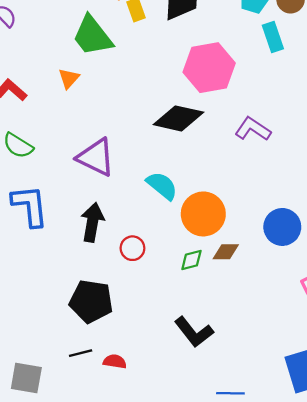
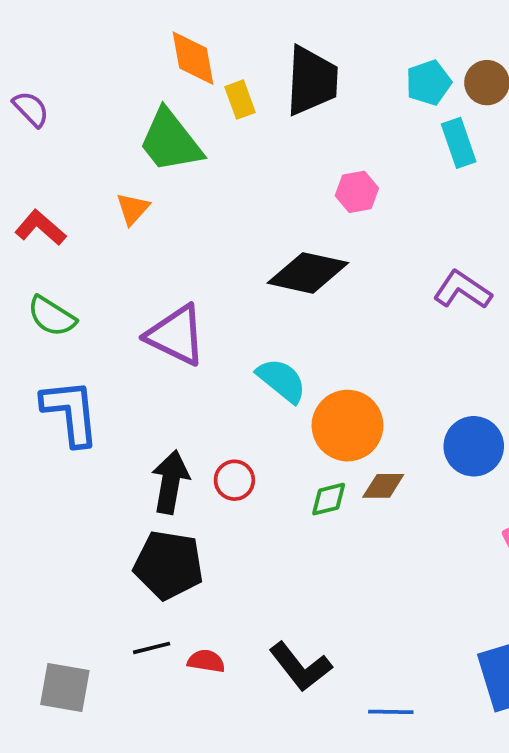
pink hexagon: (209, 68) -> (357, 192), size x0.5
purple L-shape: (253, 129) -> (462, 290), moved
black arrow: (92, 222) -> (170, 482), moved
black L-shape: (194, 332) -> (300, 667), moved

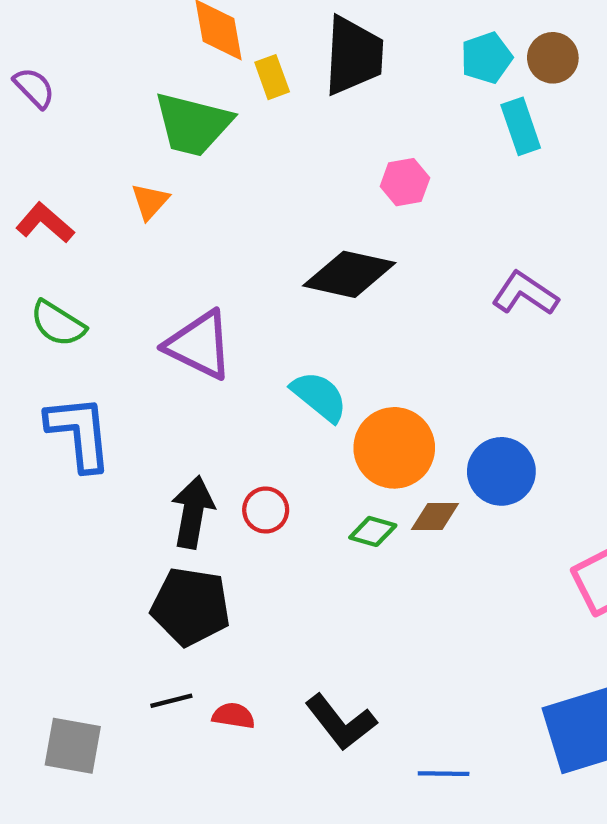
green trapezoid: (170, 141) -> (193, 124), turned -38
blue circle: (474, 446) -> (501, 471), moved
green diamond: (329, 499) -> (373, 531), turned 30

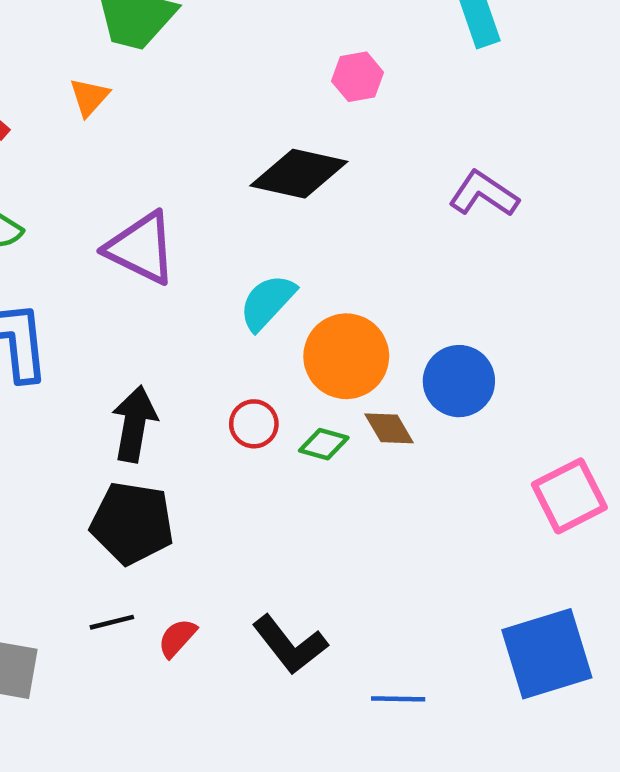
cyan semicircle: (319, 396) -> (267, 302), turned -86
red circle: (266, 510) -> (254, 424), moved
brown diamond: (435, 516) -> (389, 428), turned 60
red semicircle: (234, 716) -> (177, 638), turned -57

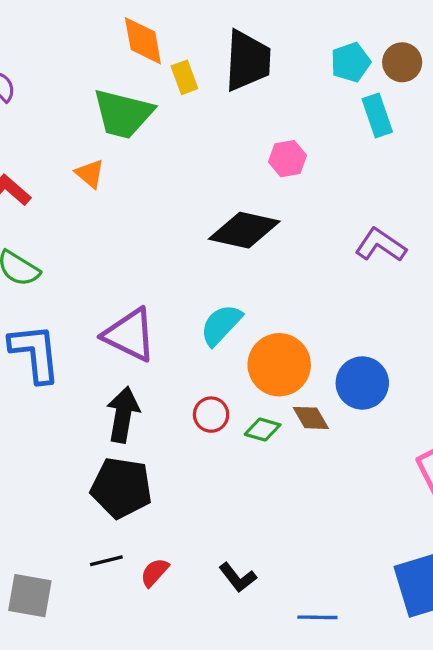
orange triangle: (89, 97) -> (90, 174), turned -32
purple triangle: (141, 248) -> (130, 335), moved
black L-shape: (290, 645) -> (238, 577), size x0.7

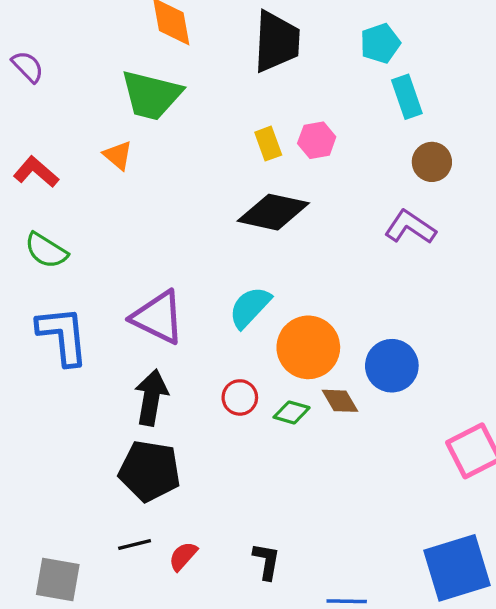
brown circle: (402, 62) -> (432, 162), moved
yellow rectangle: (184, 77) -> (268, 144), moved
black L-shape: (238, 577) -> (267, 561), turned -132

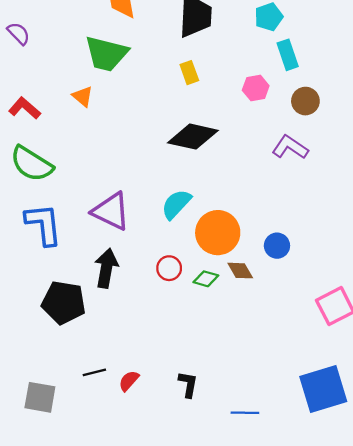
pink hexagon: (317, 140) -> (256, 88), moved
yellow rectangle: (268, 144) -> (189, 73), moved
green semicircle: (46, 250) -> (32, 164), size x1.4
blue circle: (392, 366) -> (277, 246), size x0.7
black pentagon: (150, 471) -> (64, 303), moved

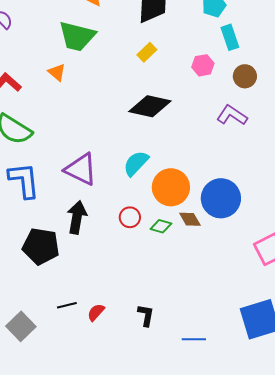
yellow rectangle: (189, 73) -> (147, 52), turned 66
blue circle: (277, 246) -> (221, 198), size x1.8
gray square: (40, 397) -> (21, 326), turned 36

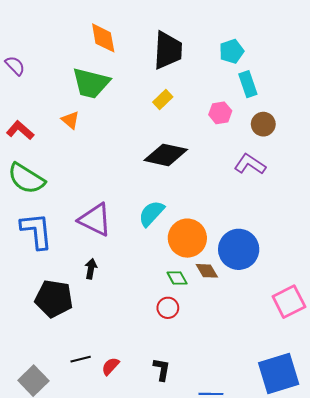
black arrow: (77, 217) -> (91, 269), size x0.6
red circle: (130, 217) -> (168, 308), moved
green diamond: (161, 226) -> (177, 278), turned 45

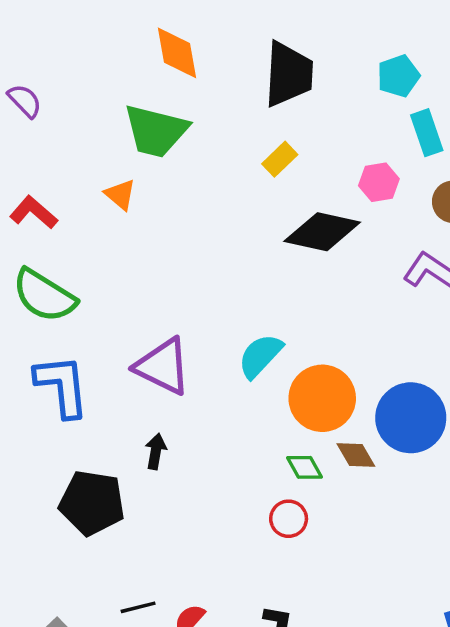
black diamond: (166, 155) -> (322, 232), moved

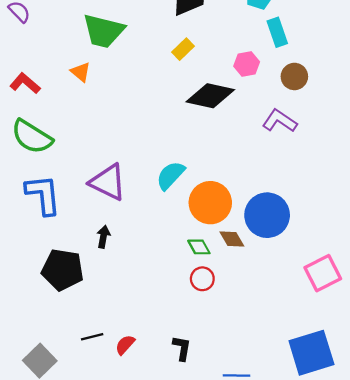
red circle: (289, 519) -> (202, 279), moved

